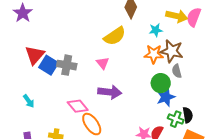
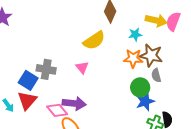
red triangle: (35, 55) -> (27, 100), moved
blue square: (49, 65) -> (28, 80), moved
purple arrow: (110, 92) -> (74, 103), moved

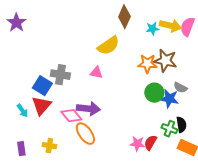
cyan star: (135, 34) -> (152, 29), moved
pink triangle: (82, 67) -> (96, 73), turned -40
gray semicircle: (156, 75) -> (180, 88), moved, turned -48
blue star: (145, 101) -> (169, 99), moved, turned 30

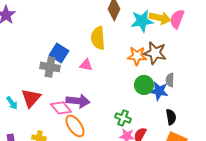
cyan star: (152, 29) -> (142, 21), size x1.6
yellow semicircle: (108, 46) -> (98, 38), turned 120
blue square: (42, 86) -> (59, 53), moved
gray semicircle: (180, 88) -> (170, 80), turned 64
green cross: (169, 129) -> (123, 118), moved

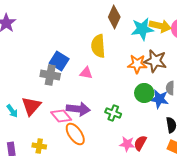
green cross: (123, 118) -> (113, 113), moved

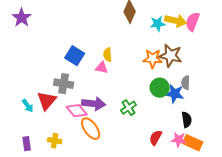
cyan star: (142, 29) -> (158, 24), size x0.7
yellow semicircle: (98, 46) -> (108, 55), moved, size x0.6
gray cross: (50, 75) -> (64, 84), moved
green cross: (113, 113) -> (129, 108), turned 35
pink star: (127, 144) -> (179, 140), moved

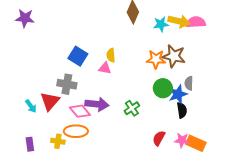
purple star: (22, 18) -> (25, 18), turned -30
pink semicircle: (193, 22) -> (196, 22), turned 66
blue star: (175, 94) -> (178, 94), turned -30
black semicircle: (187, 120) -> (182, 110), moved
orange ellipse: (91, 129) -> (76, 131), moved, turned -55

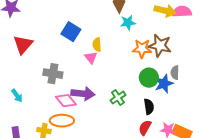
cyan star: (161, 24) -> (128, 23), moved
blue square: (78, 56) -> (71, 32), moved
pink triangle: (105, 68) -> (91, 58), turned 40
red triangle: (50, 101) -> (23, 45), moved
black semicircle: (182, 110) -> (149, 107), moved

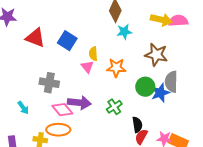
red triangle: (23, 45) -> (35, 38), moved, turned -50
orange star: (142, 49) -> (116, 68), moved
gray semicircle: (175, 73) -> (171, 82), size x1.5
cyan arrow: (17, 96) -> (23, 108), moved
black semicircle: (149, 107) -> (137, 125), moved

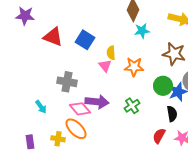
black semicircle: (137, 125) -> (172, 114), moved
orange ellipse: (58, 130) -> (76, 129), turned 45

